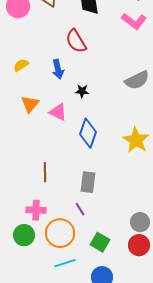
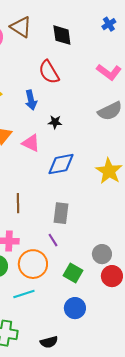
pink L-shape: (134, 21) -> (109, 72), moved
blue diamond: (88, 133) -> (61, 164), turned 60
gray circle: (140, 222) -> (102, 254), moved
cyan line: (65, 263) -> (24, 294), moved

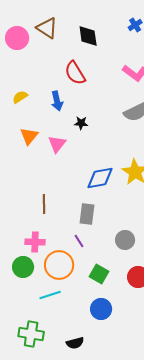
pink triangle: (31, 143) -> (57, 144), turned 42
blue diamond: (61, 164) -> (100, 178), moved
gray circle: (102, 254) -> (125, 240), moved

